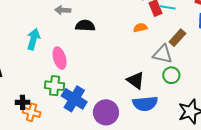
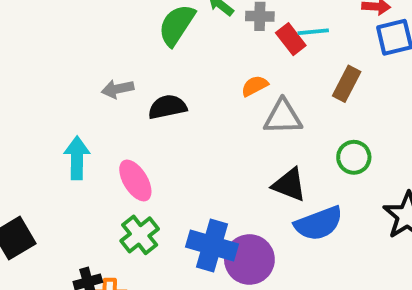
orange semicircle: (140, 28) -> (255, 86), moved
gray triangle: (163, 54) -> (283, 117), moved
green cross: (55, 86) -> (140, 235), turned -30
blue cross: (74, 99) -> (212, 246), moved

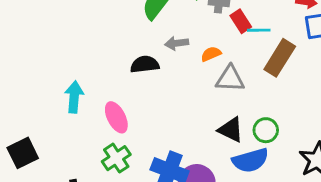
cyan line: (313, 32) -> (259, 30), moved
brown rectangle: (347, 84) -> (280, 58), size x1.4
gray arrow: (118, 89) -> (177, 43), moved
green circle: (354, 157) -> (266, 130), moved

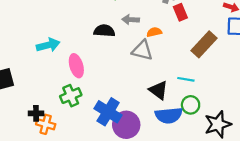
cyan line: (259, 30) -> (186, 79), moved
gray triangle: (230, 79) -> (142, 50), moved
cyan arrow: (74, 97) -> (48, 45), turned 60
green circle: (266, 130) -> (191, 105), moved

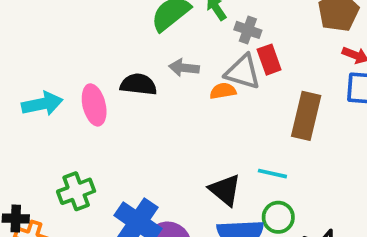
brown rectangle: (204, 44) -> (306, 116), turned -32
gray triangle: (142, 50) -> (243, 72), moved
pink ellipse: (76, 66) -> (94, 105), moved

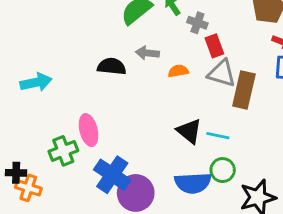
gray triangle: (243, 72) -> (222, 73), moved
pink ellipse: (94, 105) -> (89, 130), moved
black triangle: (225, 190) -> (189, 131), moved

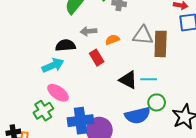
red rectangle: (214, 46) -> (97, 58), moved
cyan arrow: (36, 82) -> (53, 65), moved
pink ellipse: (89, 130) -> (58, 93), turned -30
blue cross: (112, 175) -> (80, 121), turned -30

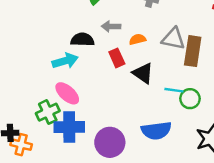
black triangle: (128, 80) -> (143, 73), moved
green circle: (157, 102) -> (190, 99), moved
blue cross: (80, 121) -> (69, 127), moved

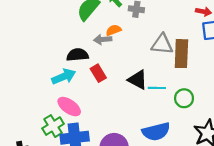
orange semicircle: (137, 39) -> (114, 30), moved
red rectangle: (117, 58) -> (98, 73), moved
cyan line: (174, 90) -> (157, 88), moved

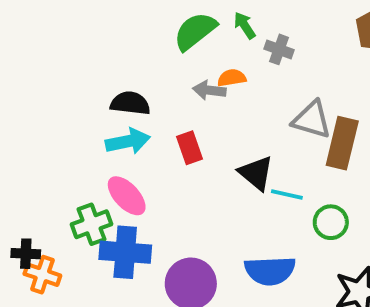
black semicircle: (77, 55) -> (130, 103), moved

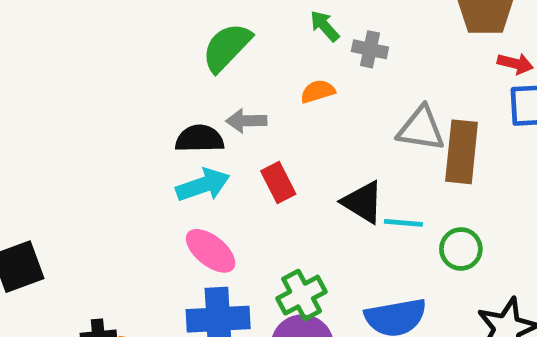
green semicircle: (195, 31) -> (227, 47), moved
gray arrow: (209, 90) -> (246, 121), moved
green cross: (91, 224) -> (302, 295), moved

